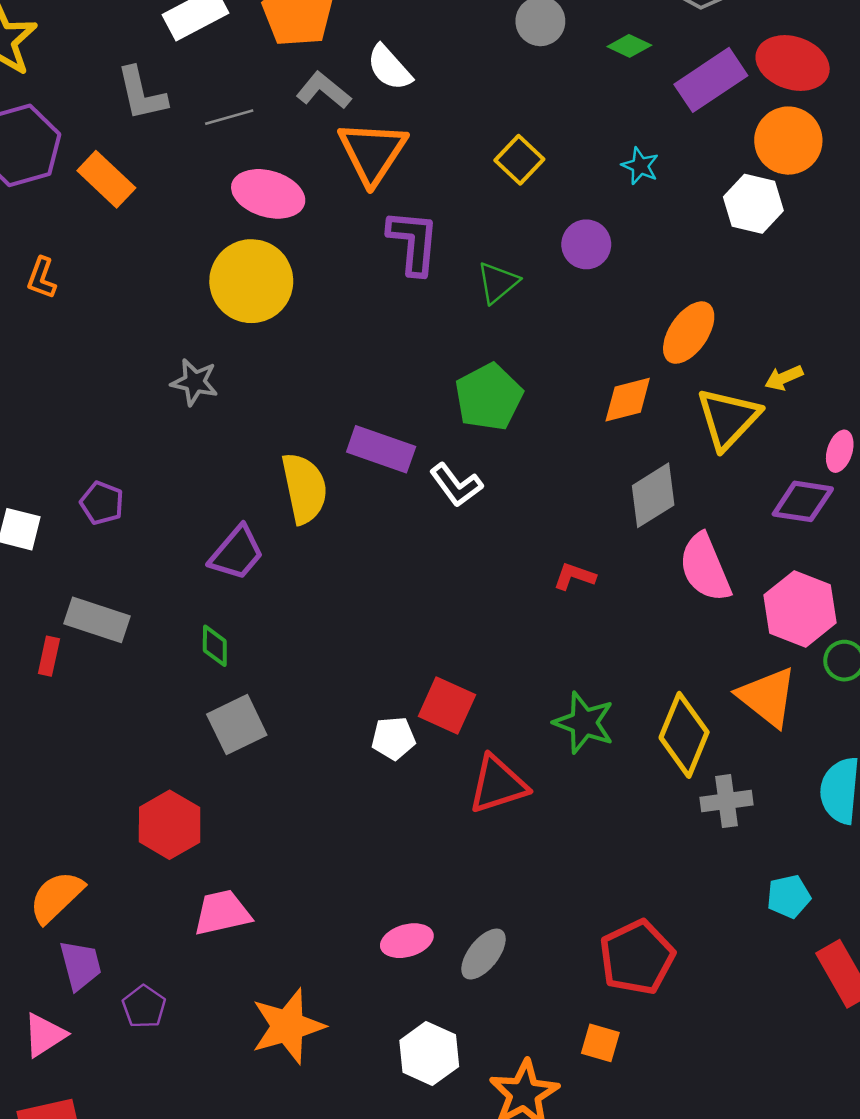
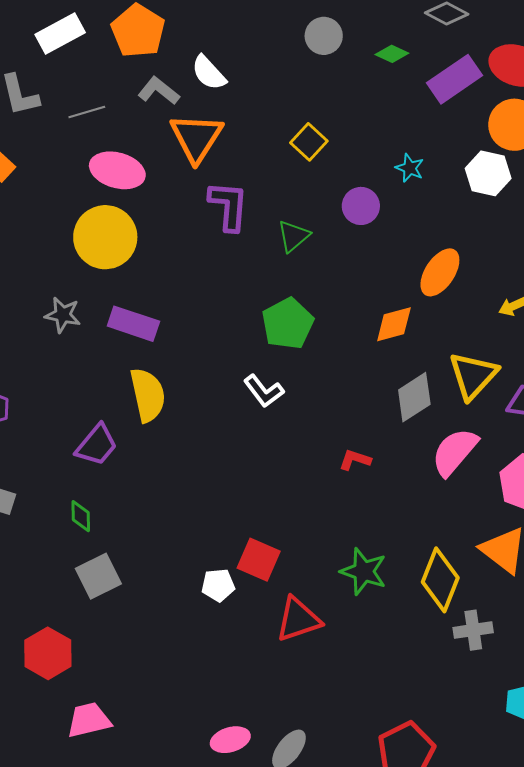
cyan star: (640, 166) -> (410, 168), moved
yellow triangle: (728, 418) -> (473, 376), moved
purple rectangle: (381, 449) -> (133, 324), moved
pink semicircle: (705, 568) -> (455, 452), turned 64

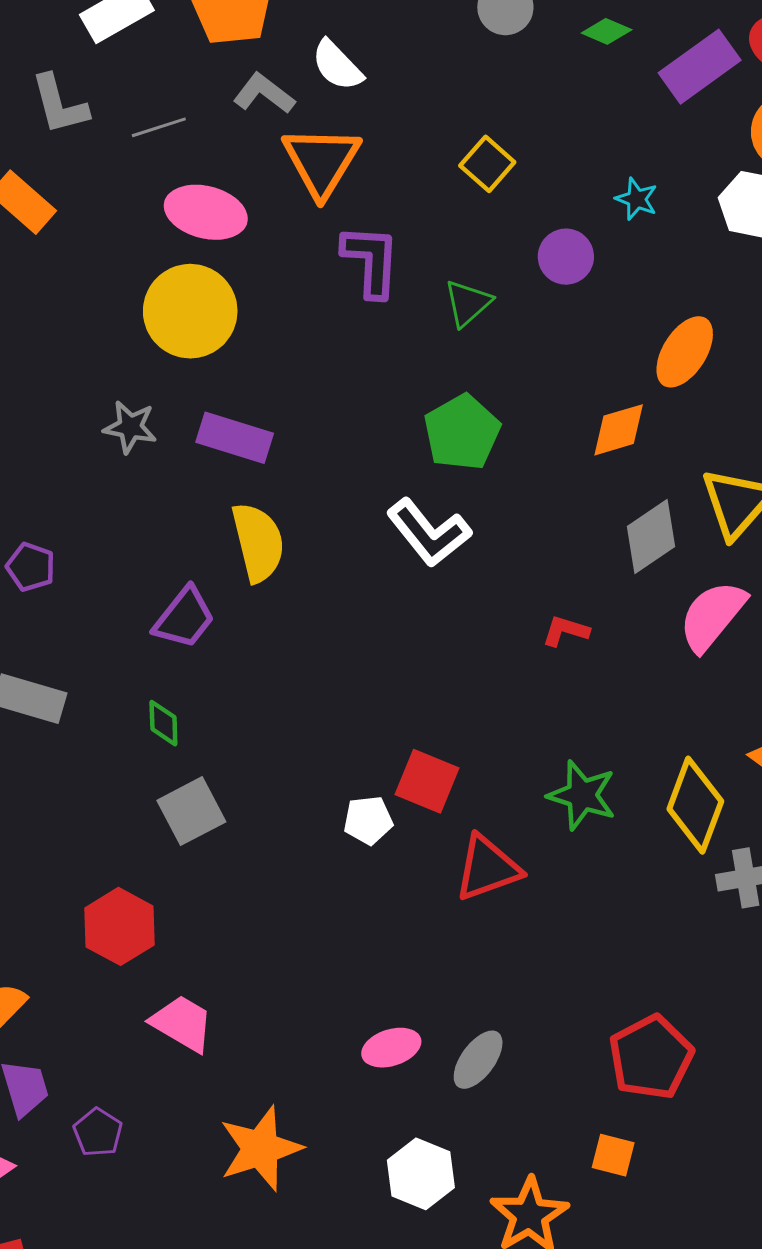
white L-shape: (264, 391) -> (429, 533), size x1.4
pink trapezoid: (89, 720) -> (182, 1023), turned 45

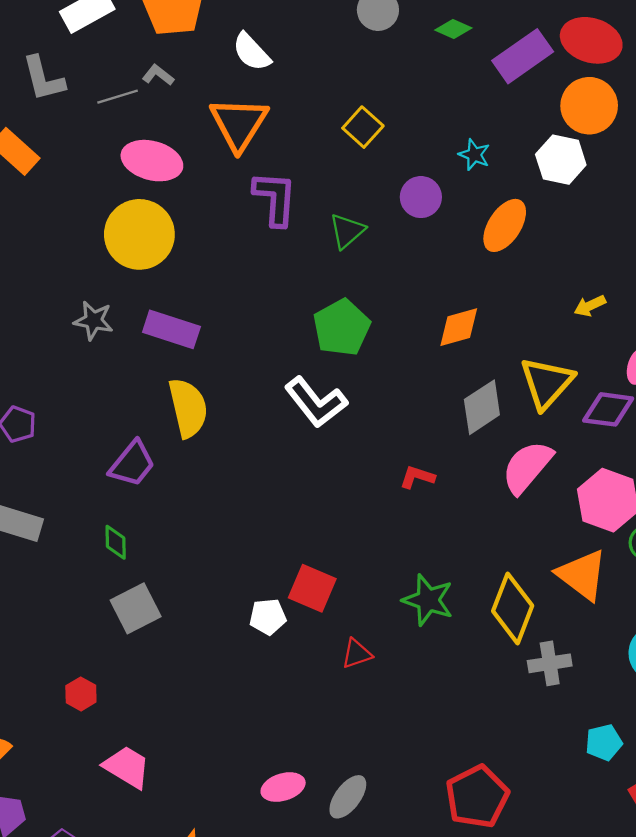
gray L-shape: (264, 94) -> (158, 75), moved, size x0.7
orange ellipse: (685, 352) -> (505, 225), moved
red triangle: (487, 868) -> (357, 654), size x0.6
red hexagon: (119, 926) -> (81, 694), size x0.6

